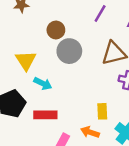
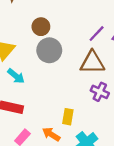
purple line: (100, 14) -> (97, 34), moved

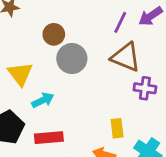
brown triangle: (92, 62) -> (126, 57), turned 40
cyan arrow: (16, 76) -> (43, 100), turned -48

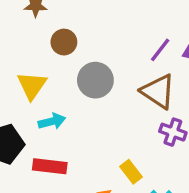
brown circle: (54, 34) -> (64, 42), moved
yellow rectangle: (117, 128) -> (131, 172), turned -42

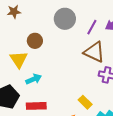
brown circle: (64, 42) -> (35, 41), moved
gray circle: (95, 80) -> (65, 19), moved

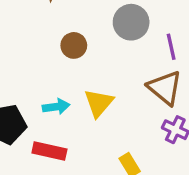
purple line: (92, 27) -> (171, 47), turned -56
yellow triangle: (19, 59) -> (99, 103), moved

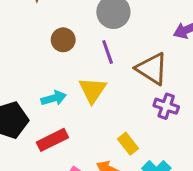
purple line: (171, 47) -> (108, 52), moved
red rectangle: (49, 151) -> (52, 140), turned -32

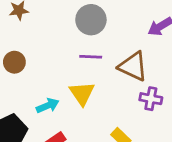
brown circle: (63, 40) -> (14, 62), moved
purple line: (108, 52) -> (91, 57), turned -60

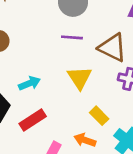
yellow triangle: (82, 93) -> (80, 78), moved

